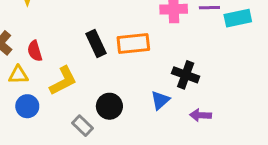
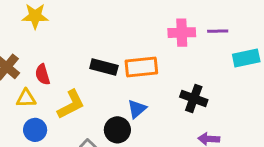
cyan rectangle: (238, 18) -> (246, 58), moved
black rectangle: (96, 44) -> (104, 67), turned -50
blue triangle: (160, 100) -> (137, 109), moved

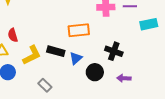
black rectangle: (104, 67) -> (56, 51), moved
black circle: (117, 130) -> (95, 72), moved

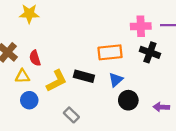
black cross: (114, 51) -> (150, 52), moved
blue triangle: (76, 58) -> (116, 80), moved

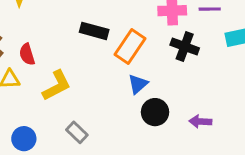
orange rectangle: (110, 52) -> (130, 47), turned -50
black rectangle: (84, 76) -> (94, 31), moved
blue circle: (29, 100) -> (24, 139), moved

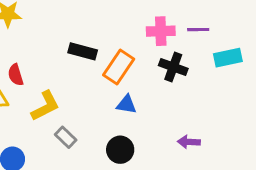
blue triangle: (138, 84) -> (126, 104), turned 50
black circle: (155, 112) -> (120, 150), moved
gray rectangle: (77, 132) -> (66, 137), moved

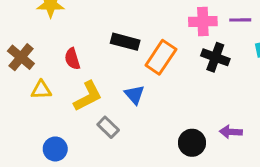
red semicircle: (16, 75) -> (72, 59), moved
blue triangle: (126, 104) -> (134, 95), moved, turned 40
black circle: (120, 150) -> (192, 143), moved

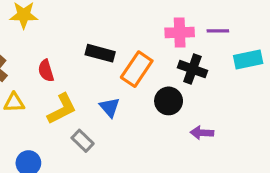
purple arrow: (231, 132) -> (202, 133), moved
black circle: (192, 143) -> (169, 101), moved

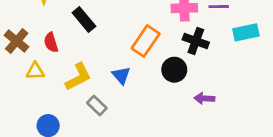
black rectangle: (100, 53) -> (84, 20), moved, turned 35
red semicircle: (46, 71) -> (51, 42), moved

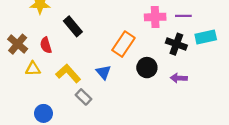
black cross: (196, 41) -> (176, 44), moved
yellow L-shape: (78, 77) -> (68, 73), turned -105
purple arrow: (204, 98) -> (179, 78), moved

